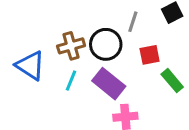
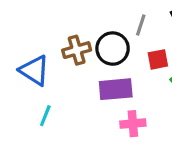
cyan line: (71, 81) -> (45, 116), moved
purple rectangle: (109, 84) -> (116, 89), turned -44

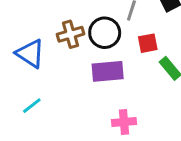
cyan line: (45, 116) -> (32, 106), moved, turned 30
pink cross: (133, 124) -> (124, 122), moved

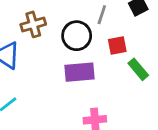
brown cross: (70, 34) -> (33, 24), moved

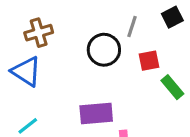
brown cross: (33, 24) -> (39, 33), moved
purple rectangle: (79, 72) -> (96, 113), moved

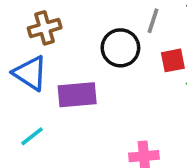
purple rectangle: (96, 113) -> (77, 95), moved

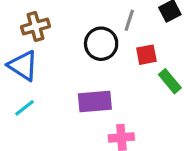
purple rectangle: (77, 95) -> (95, 102), moved
cyan line: (32, 136) -> (25, 108), moved

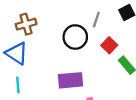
red square: (146, 55) -> (109, 45), turned -35
cyan line: (25, 108) -> (18, 85), turned -56

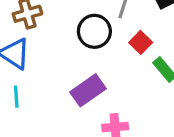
purple rectangle: (71, 80) -> (88, 90), turned -30

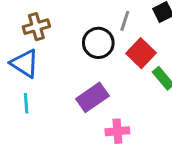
red square: (141, 42) -> (141, 53), size x1.4

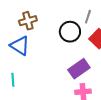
purple rectangle: (92, 97) -> (79, 69), moved
cyan line: (26, 103) -> (13, 80), moved

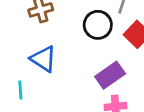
blue triangle: (20, 46) -> (43, 59), moved

